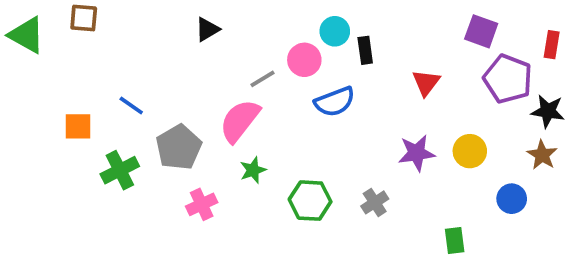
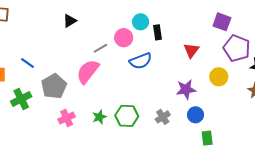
yellow circle: (470, 151) -> (219, 77), moved
green star: (253, 170) -> (99, 117), moved
blue circle: (512, 199) -> (196, 115), moved

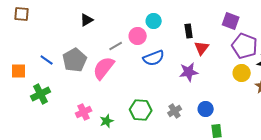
black rectangle: (157, 32) -> (189, 31), moved
yellow circle: (219, 77) -> (242, 73), moved
gray pentagon: (54, 86) -> (75, 60), moved
purple star: (186, 89) -> (189, 72), moved
green star: (99, 117) -> (107, 121), moved

